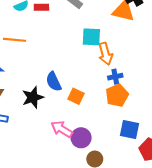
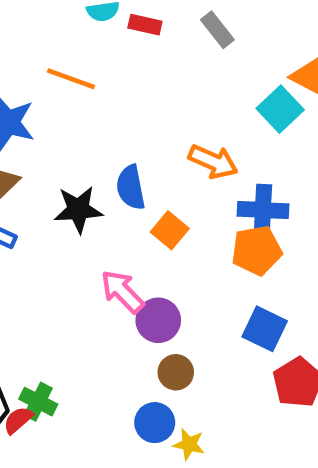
cyan square: (91, 37) -> (280, 109), moved, turned 30
orange arrow: (106, 54) -> (213, 162), moved, turned -65
blue cross: (115, 77) -> (263, 210), size x1.5

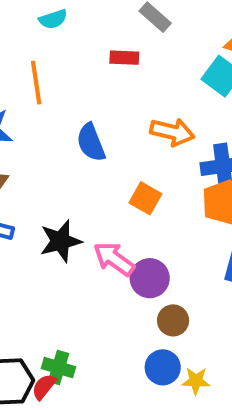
red rectangle: (145, 25) -> (124, 58), moved
orange line: (71, 79) -> (36, 83), turned 72
blue semicircle: (131, 187) -> (91, 142), moved
black star: (78, 209) -> (61, 241), moved

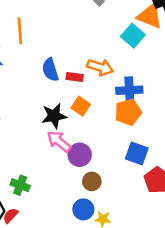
red rectangle: (124, 58) -> (75, 77), moved
black star: (61, 241) -> (54, 116), moved
green cross: (58, 368) -> (20, 185), moved

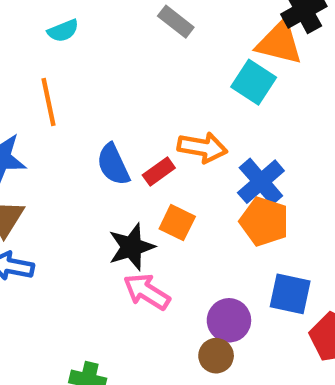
red rectangle: (75, 77) -> (159, 171), turned -35
blue cross: (129, 90) -> (261, 182), turned -30
orange pentagon: (128, 112) -> (264, 221), turned -30
purple circle: (80, 155) -> (229, 320), moved

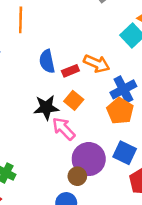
pink arrow: (147, 292) -> (64, 129), moved
purple circle: (229, 320) -> (89, 159), size x1.4

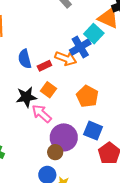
blue cross: (123, 89) -> (80, 47), moved

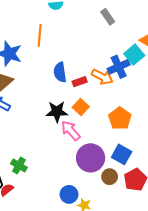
brown circle: (55, 152) -> (110, 177), moved

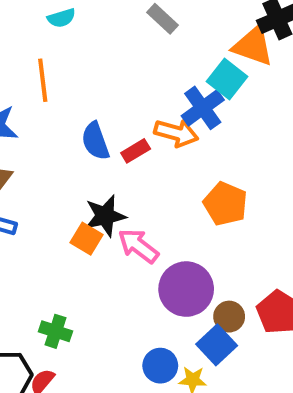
orange square: (81, 107) -> (86, 239), moved
blue square: (122, 154) -> (217, 345), moved, turned 30

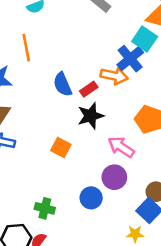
black star: (105, 216) -> (91, 116), moved
pink arrow: (138, 246) -> (121, 147), moved
purple circle: (186, 289) -> (114, 177), moved, size x0.7
blue circle: (160, 366) -> (91, 198), moved

